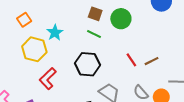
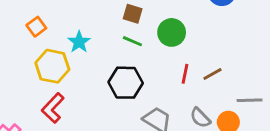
green circle: (121, 19) -> (172, 32), moved
red line: (131, 60) -> (185, 74), turned 48
red L-shape: (48, 79) -> (53, 108), moved

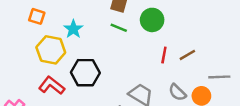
orange square: (36, 27) -> (37, 16), turned -35
black hexagon: (126, 83) -> (85, 73), moved
red L-shape: (53, 108) -> (52, 86), turned 85

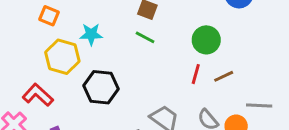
green circle: (152, 20) -> (206, 40), moved
cyan star: (73, 29) -> (91, 34), turned 30
red L-shape: (52, 86) -> (38, 95), moved

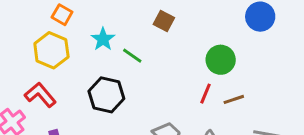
cyan star: (91, 34) -> (103, 39), turned 30
green line: (145, 37) -> (132, 56), moved
yellow hexagon: (62, 57) -> (51, 50), moved

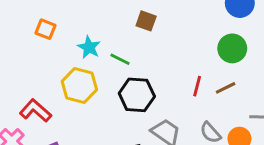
yellow hexagon: (51, 50) -> (79, 86), moved
green circle: (221, 60) -> (232, 48), moved
black hexagon: (106, 95) -> (137, 95), moved

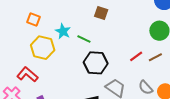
yellow hexagon: (79, 86) -> (43, 48), moved
red line: (197, 86) -> (136, 56), turned 40

